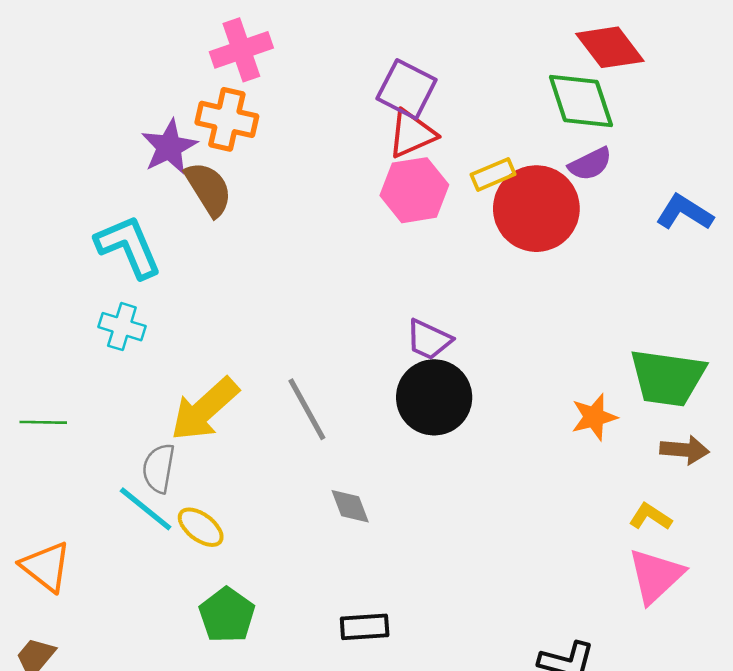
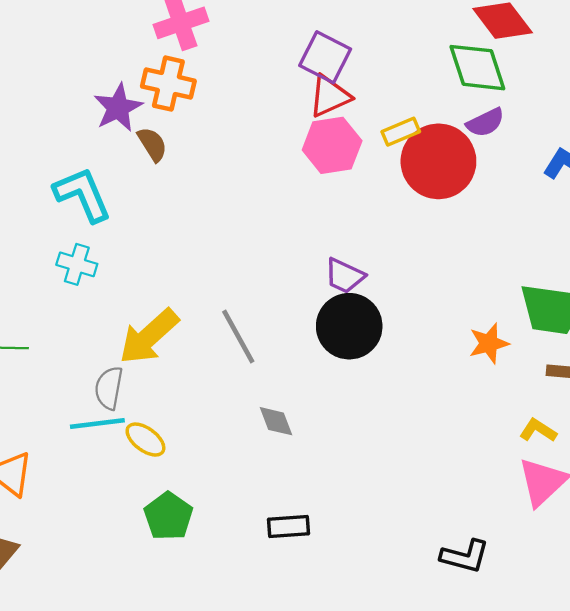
brown semicircle: (209, 189) -> (152, 144), size x0.7
cyan line: (146, 509) -> (97, 423), turned -46

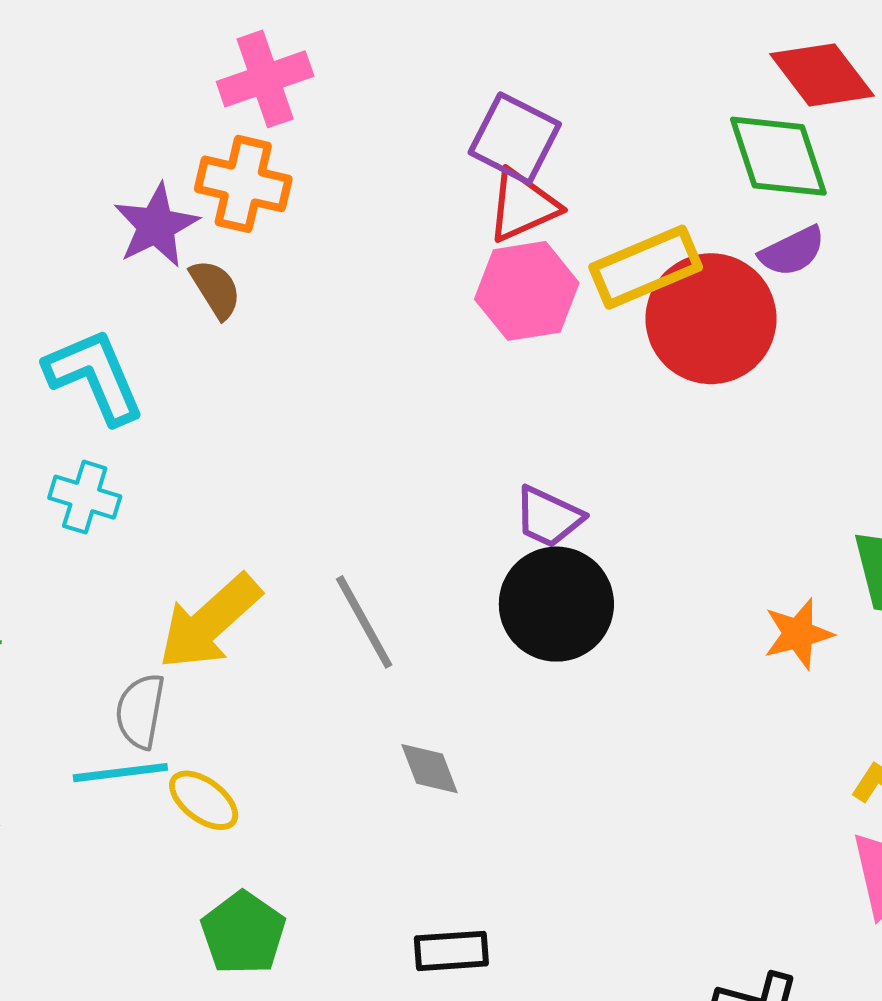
yellow rectangle: (401, 132) -> (646, 267), size x1.6

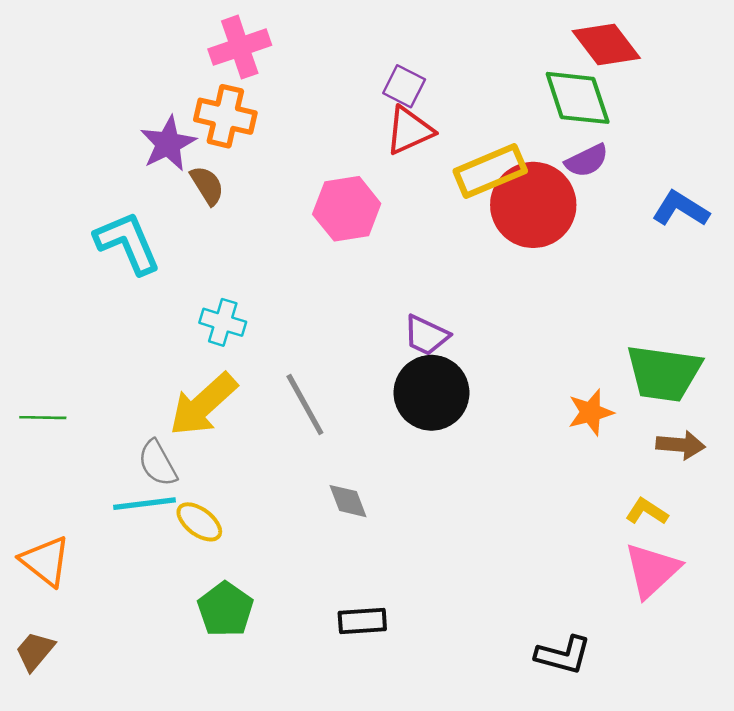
purple square: (515, 138) -> (404, 86), size x0.7
pink hexagon: (527, 291) -> (347, 209), moved
cyan cross: (85, 497) -> (223, 322), moved
gray semicircle: (140, 711) -> (158, 463), turned -39

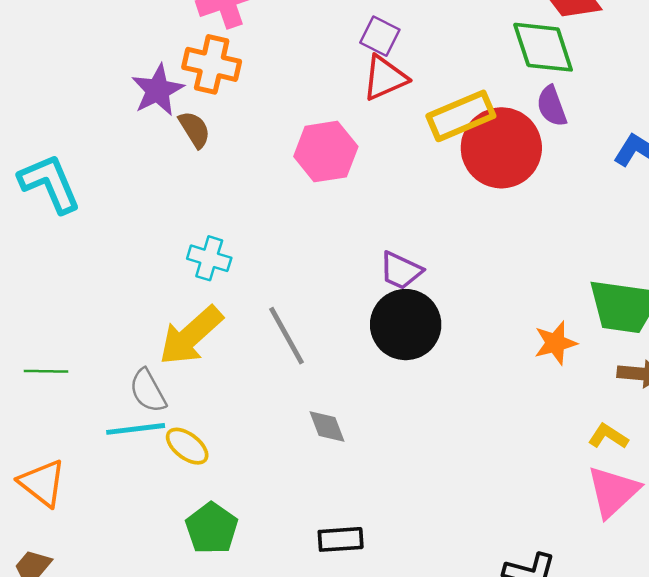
purple semicircle: (587, 161) -> (552, 106), turned 96
cyan L-shape: (128, 243) -> (50, 183), moved
green line: (43, 418) -> (46, 371), moved

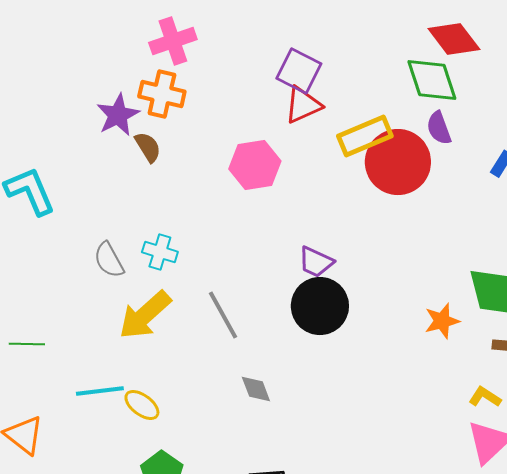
purple square: (380, 36) -> (299, 71), size x1.4
gray semicircle: (148, 391) -> (109, 260), moved

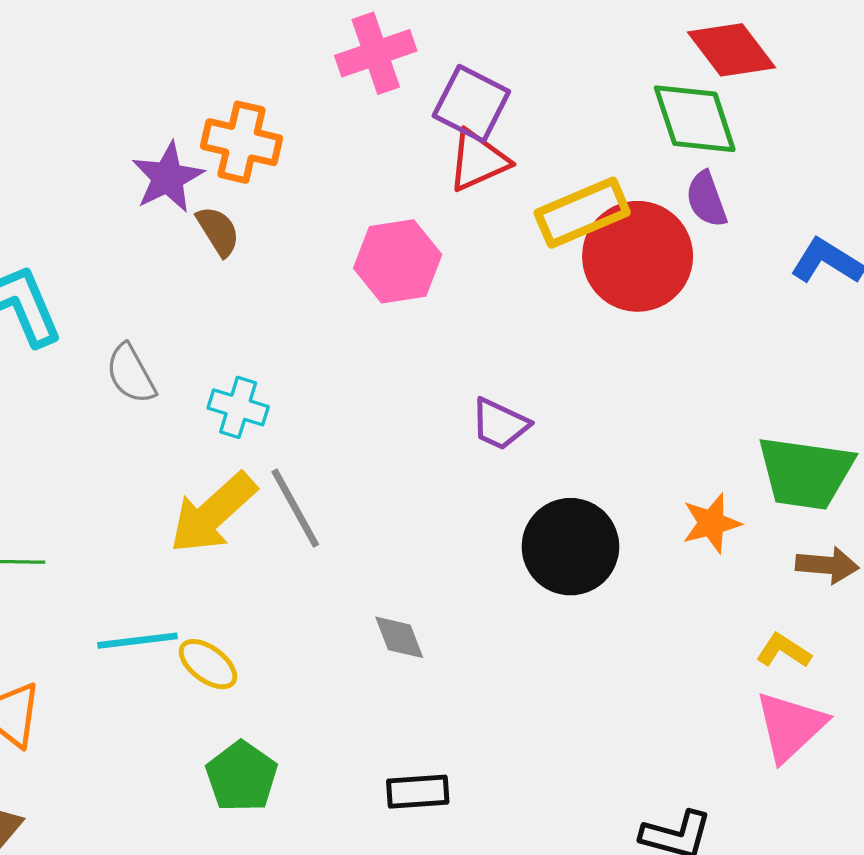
pink cross: (173, 41) -> (376, 53), moved
gray semicircle: (109, 260) -> (131, 374), moved
black circle: (320, 306) -> (570, 547), moved
gray line: (223, 315) -> (295, 508), moved

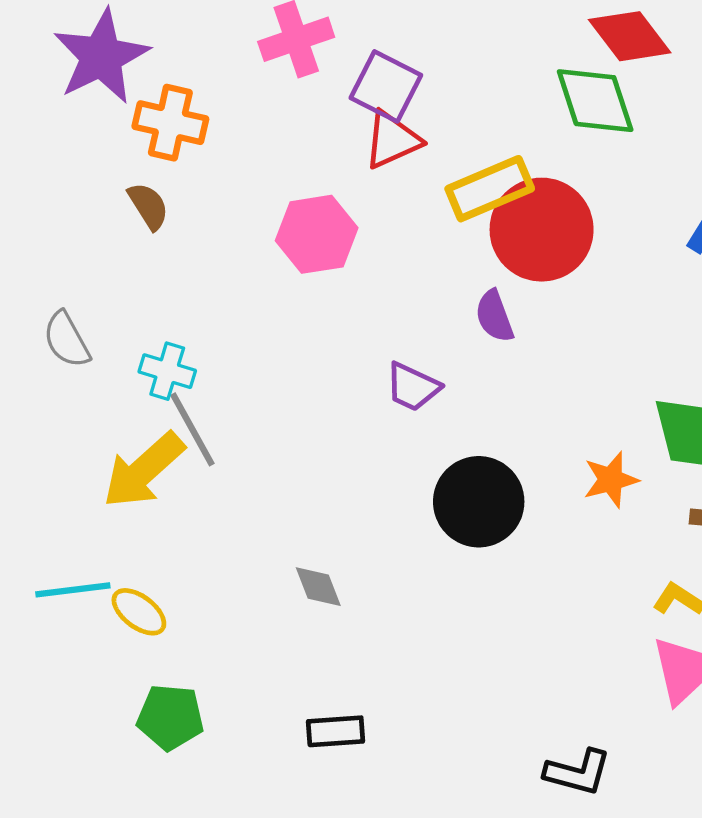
purple star: (168, 177) -> (101, 57), moved, size x1.4
purple semicircle: (706, 199) -> (494, 316), moved
gray line: (295, 508) -> (192, 429), moved
green pentagon: (242, 777) -> (170, 717), turned -30

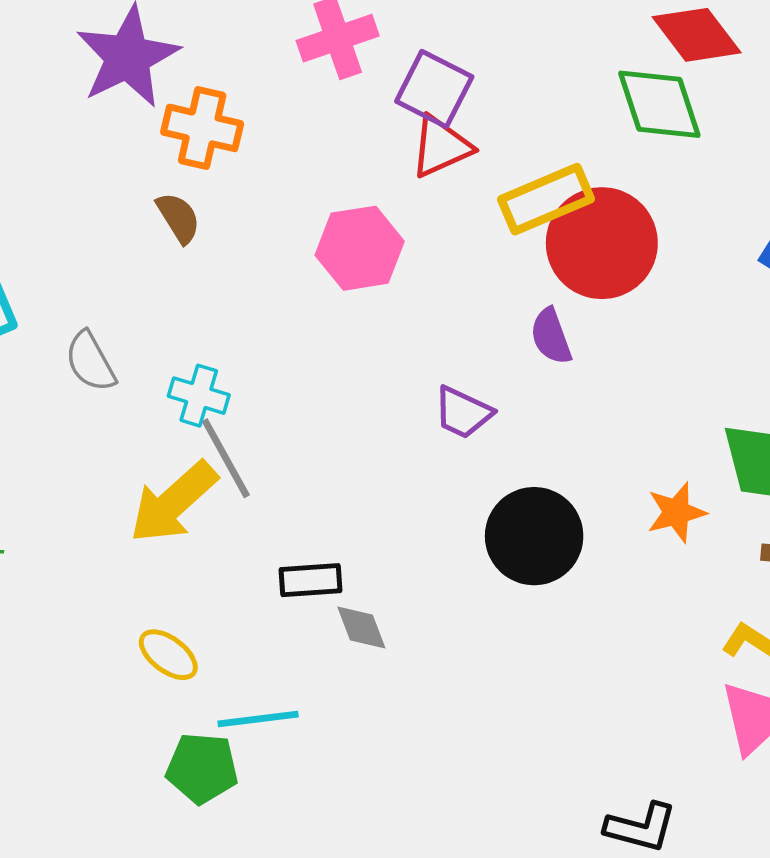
cyan line: (73, 590) -> (258, 719), moved
black rectangle: (336, 731) -> (311, 580), moved

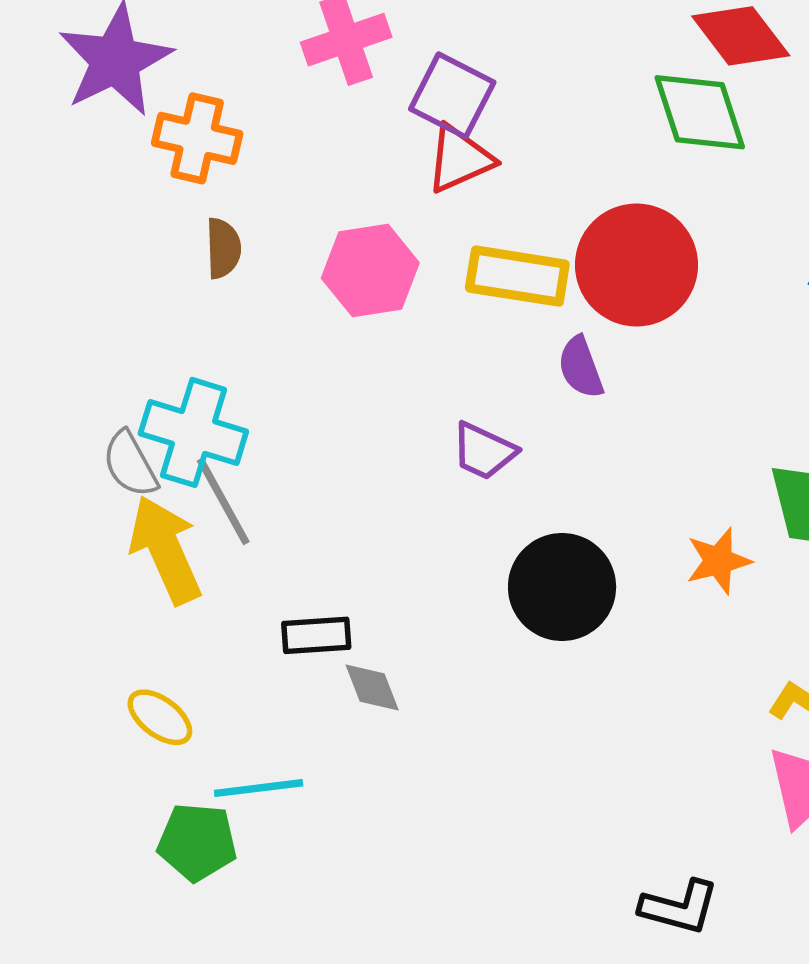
yellow rectangle: (546, 199) -> (517, 276), moved, turned 32
brown semicircle: (178, 218) -> (223, 248), moved, turned 30
gray semicircle: (90, 362) -> (130, 464), moved
cyan cross: (199, 396) -> (193, 432), size x1.6
yellow arrow: (173, 502) -> (166, 550), turned 108

